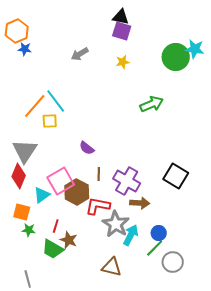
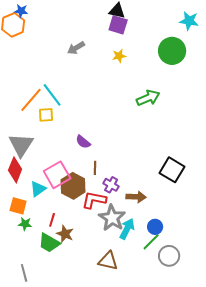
blue star: (25, 49) -> (21, 11), moved
cyan star: (195, 49) -> (189, 21), moved
purple cross: (127, 181) -> (111, 185), moved, size x0.6

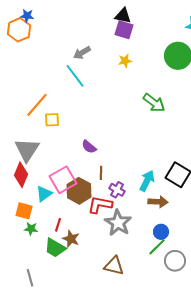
cyan line: (52, 95) -> (75, 76), moved
green arrow: (148, 98) -> (154, 103), turned 60
brown arrow: (136, 197) -> (158, 202), moved
cyan arrow: (127, 229) -> (147, 181), moved

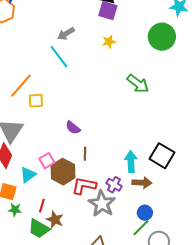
pink square: (63, 180) -> (47, 161), size x0.6
cyan arrow: (147, 181) -> (131, 162), turned -30
purple cross: (117, 190) -> (114, 185), moved

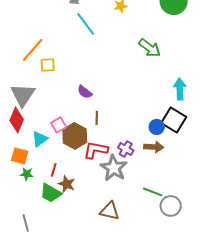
cyan line: (59, 57) -> (86, 24), moved
cyan arrow: (131, 162) -> (180, 89), moved
blue circle: (145, 213) -> (157, 127), moved
green line: (141, 228) -> (153, 192), turned 66

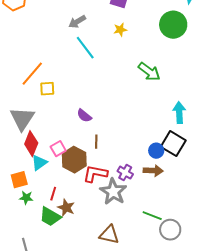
red diamond: (17, 120) -> (31, 144), moved
orange square: (20, 156) -> (19, 180), turned -30

